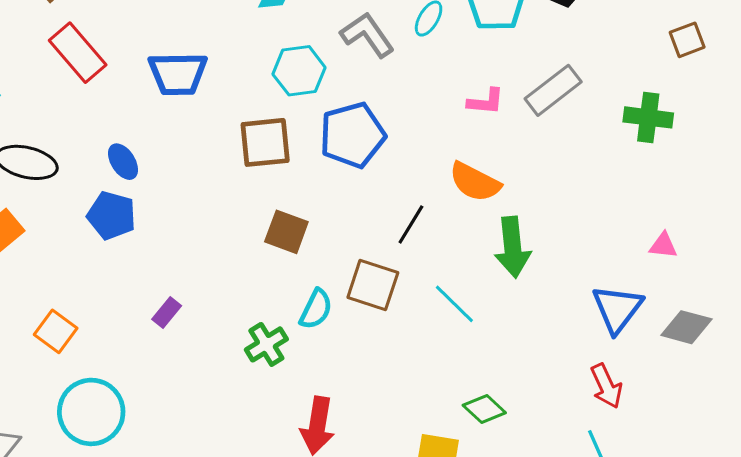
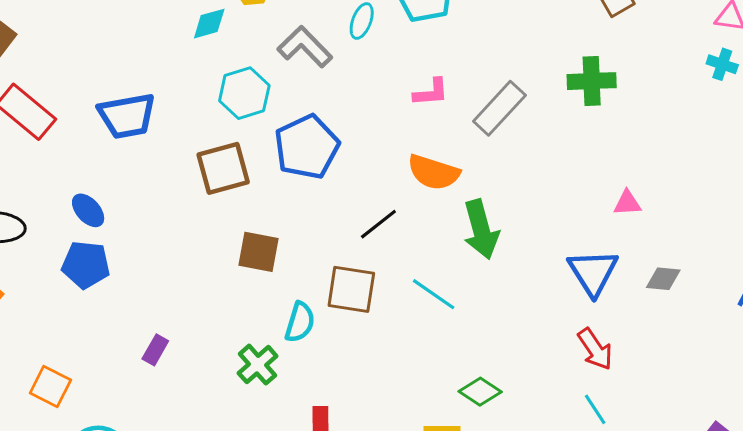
gray rectangle: (553, 90) -> (499, 108), moved
black line: (411, 224) -> (378, 224), turned 30
gray diamond: (686, 327) -> (663, 279), size x0.7

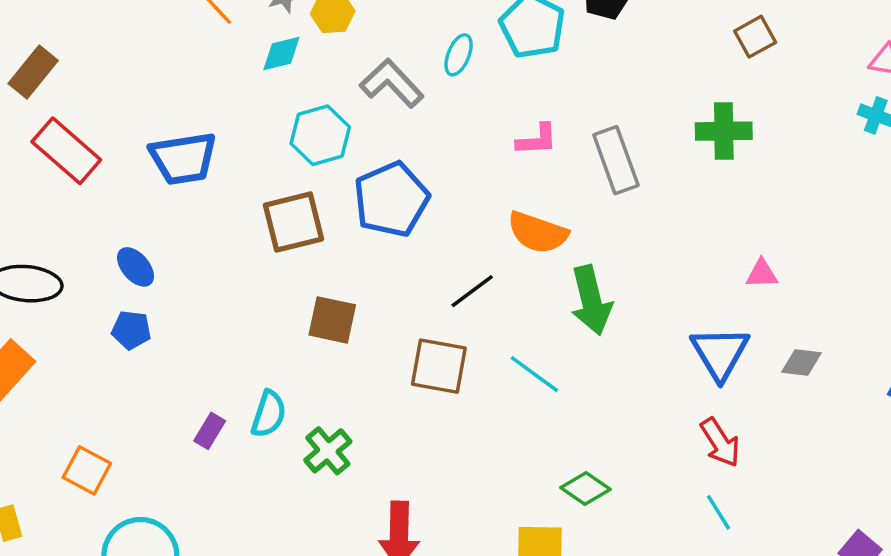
gray rectangle: (499, 108) -> (616, 160), turned -64
blue pentagon: (86, 265) -> (131, 330), size x0.7
cyan semicircle: (300, 322) -> (269, 414), moved

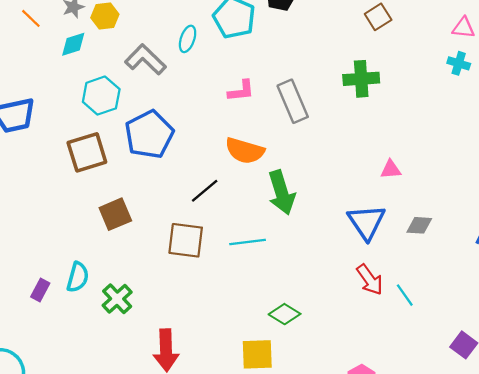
brown square: (332, 320) -> (115, 214), turned -32
cyan line: (534, 374) -> (248, 242), turned -40
cyan line: (718, 512) -> (405, 295), moved

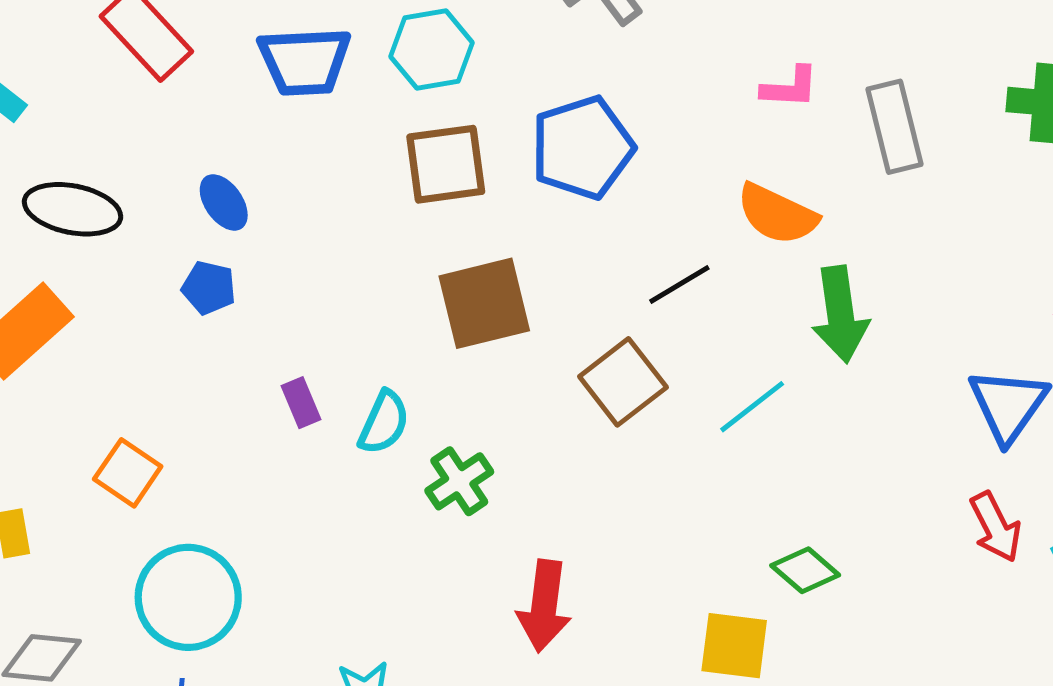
cyan hexagon: (101, 96) -> (431, 50), moved
brown square: (115, 214) -> (484, 303), size x1.4
brown square: (186, 240) -> (623, 382), turned 36
cyan line: (248, 242) -> (752, 407), turned -40
purple rectangle: (40, 290) -> (301, 403), moved, turned -60

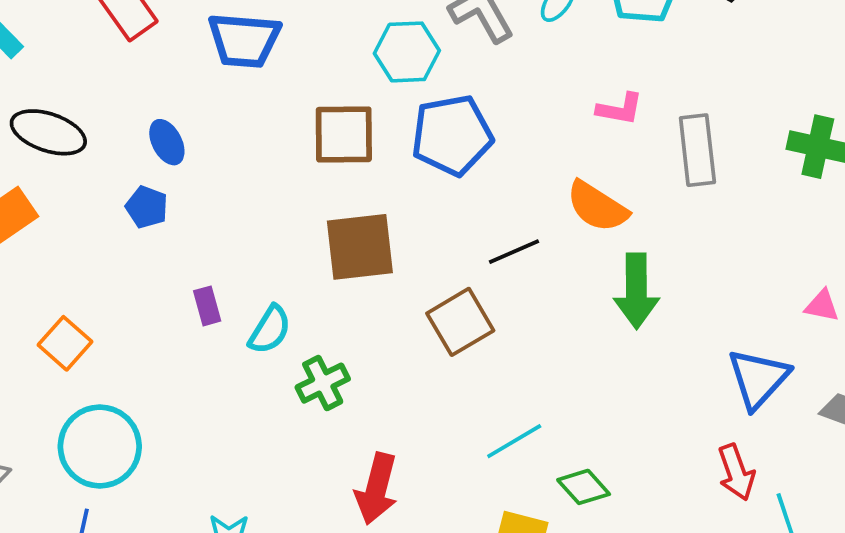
cyan hexagon: (431, 50) -> (407, 52), moved
cyan line: (752, 407) -> (514, 441), moved

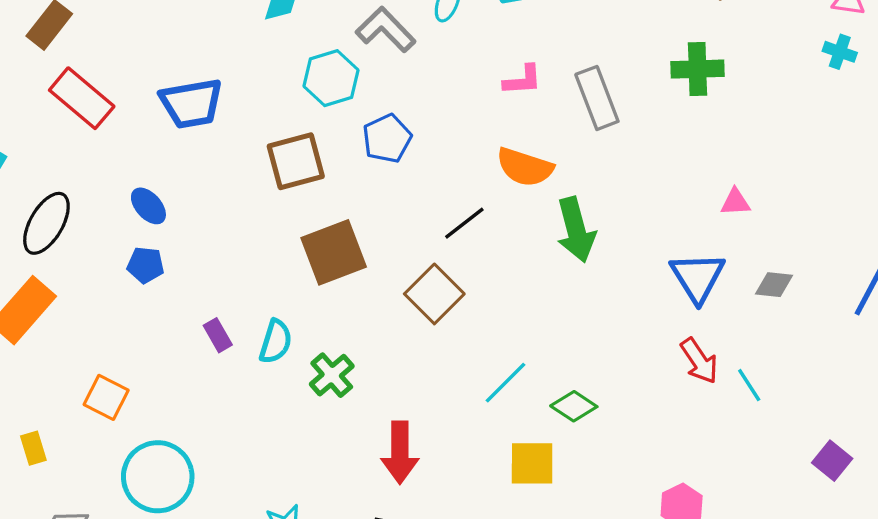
black ellipse: (48, 132) -> (46, 223), turned -64
blue pentagon: (452, 135) -> (387, 138), size x0.7

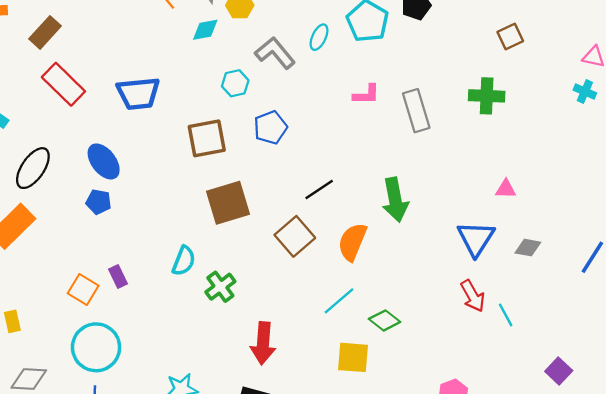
cyan hexagon: (331, 78) -> (235, 83), size x0.7
orange semicircle: (525, 167) -> (352, 242), moved, turned 90
blue ellipse: (148, 206) -> (104, 161), size x1.4
purple rectangle: (218, 335) -> (118, 276), moved
orange square: (106, 397) -> (83, 290), moved

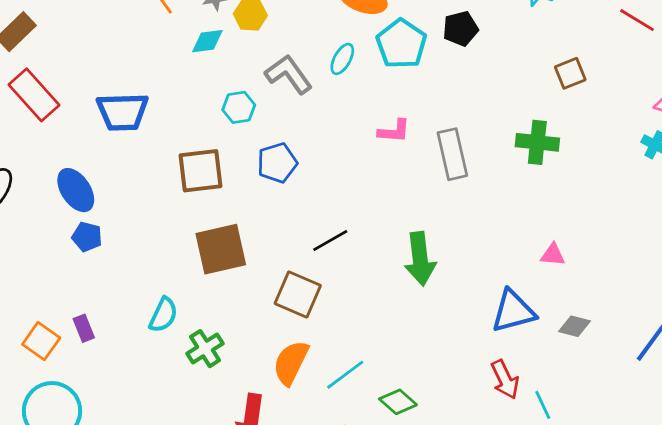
blue pentagon: (99, 202) -> (87, 237), moved
brown square: (295, 236) -> (298, 294), turned -30
blue triangle: (476, 238) -> (513, 311), turned 39
orange semicircle: (352, 242) -> (291, 363), moved

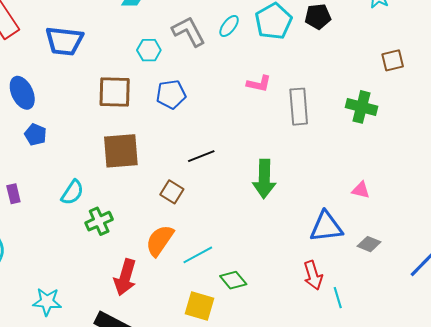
blue pentagon: (87, 237) -> (35, 135), moved
brown square: (298, 294) -> (172, 192), size x0.7

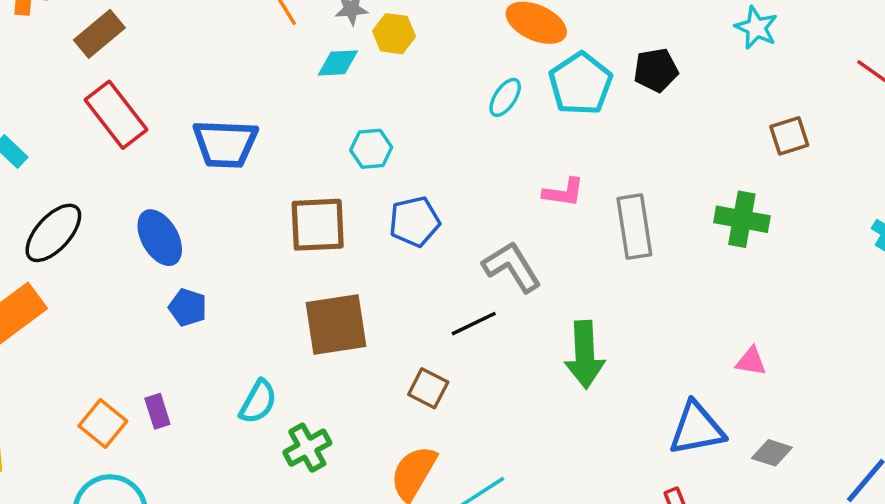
gray L-shape: (189, 31) -> (512, 267), moved

